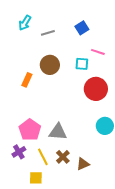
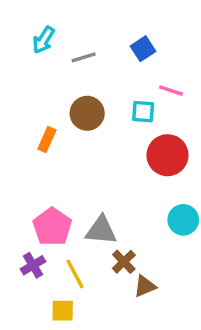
brown cross: (63, 157) -> (124, 262), moved

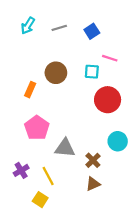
gray line: (84, 57) -> (59, 28), moved
pink pentagon: (52, 227) -> (37, 128), moved
brown cross: (124, 262) -> (93, 160), moved
yellow square: (63, 311) -> (40, 200), turned 32

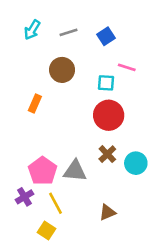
brown circle: (56, 73) -> (62, 70), moved
red circle: (108, 100) -> (109, 115), moved
pink pentagon: (37, 128) -> (43, 171), moved
brown cross: (93, 160) -> (107, 154), moved

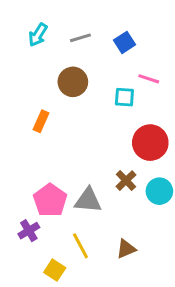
red circle: (109, 115) -> (150, 143), moved
yellow line: (56, 203) -> (80, 246), moved

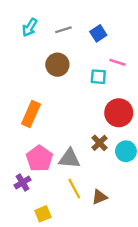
orange rectangle: (41, 121) -> (31, 114), moved, size x1.5
yellow line: (80, 246) -> (74, 189), moved
yellow square: (55, 270) -> (43, 214), turned 35

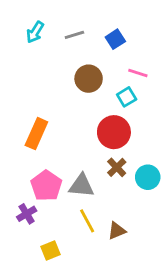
brown circle: (57, 65) -> (89, 79), moved
cyan square: (98, 77) -> (127, 97), moved, turned -35
red circle: (119, 113) -> (114, 132), moved

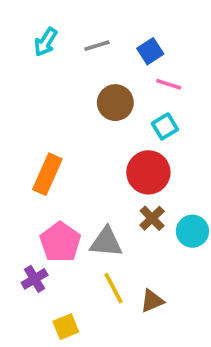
pink line: (138, 73) -> (169, 84), moved

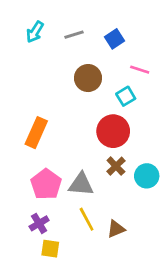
pink line: (169, 84) -> (140, 70), moved
purple cross: (35, 279) -> (39, 223), moved
yellow square: (66, 327) -> (50, 249), turned 30

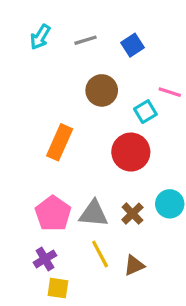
pink line: (140, 70) -> (170, 92), moved
orange rectangle: (36, 133) -> (60, 142), moved
brown cross: (116, 166) -> (132, 214), moved

